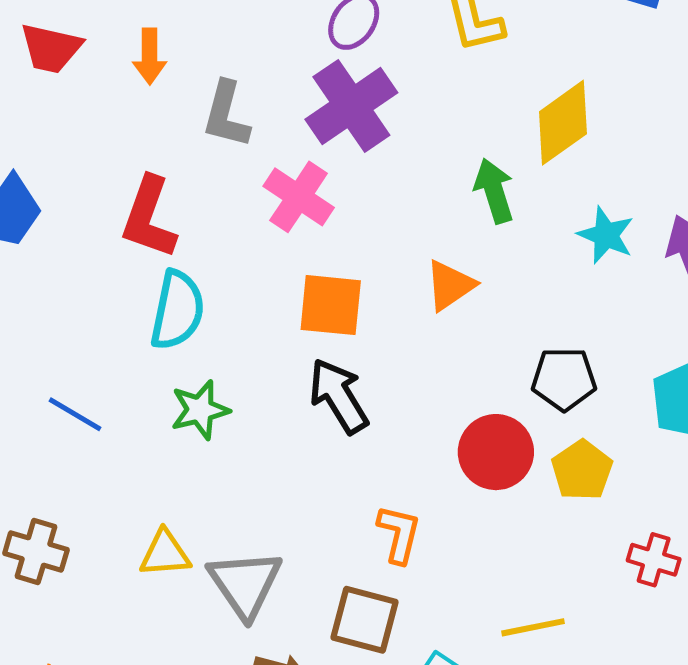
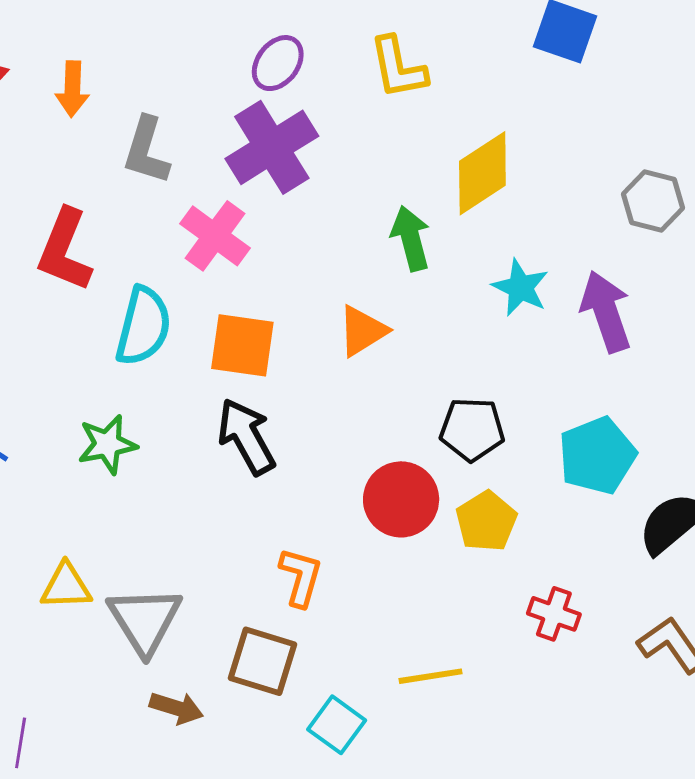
cyan semicircle: (177, 310) -> (143, 326), moved

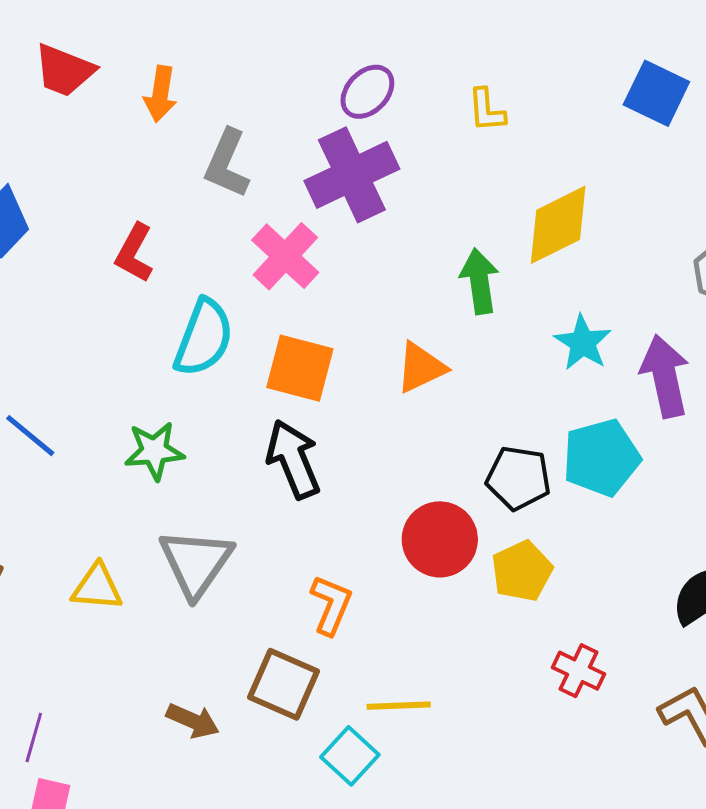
yellow L-shape: (398, 68) -> (487, 110), size x0.7
red L-shape: (65, 250) -> (134, 253), size x0.7
cyan pentagon: (597, 456) -> (601, 458), moved
gray triangle: (145, 620) -> (196, 563), moved
yellow line: (430, 676) -> (399, 706), moved

